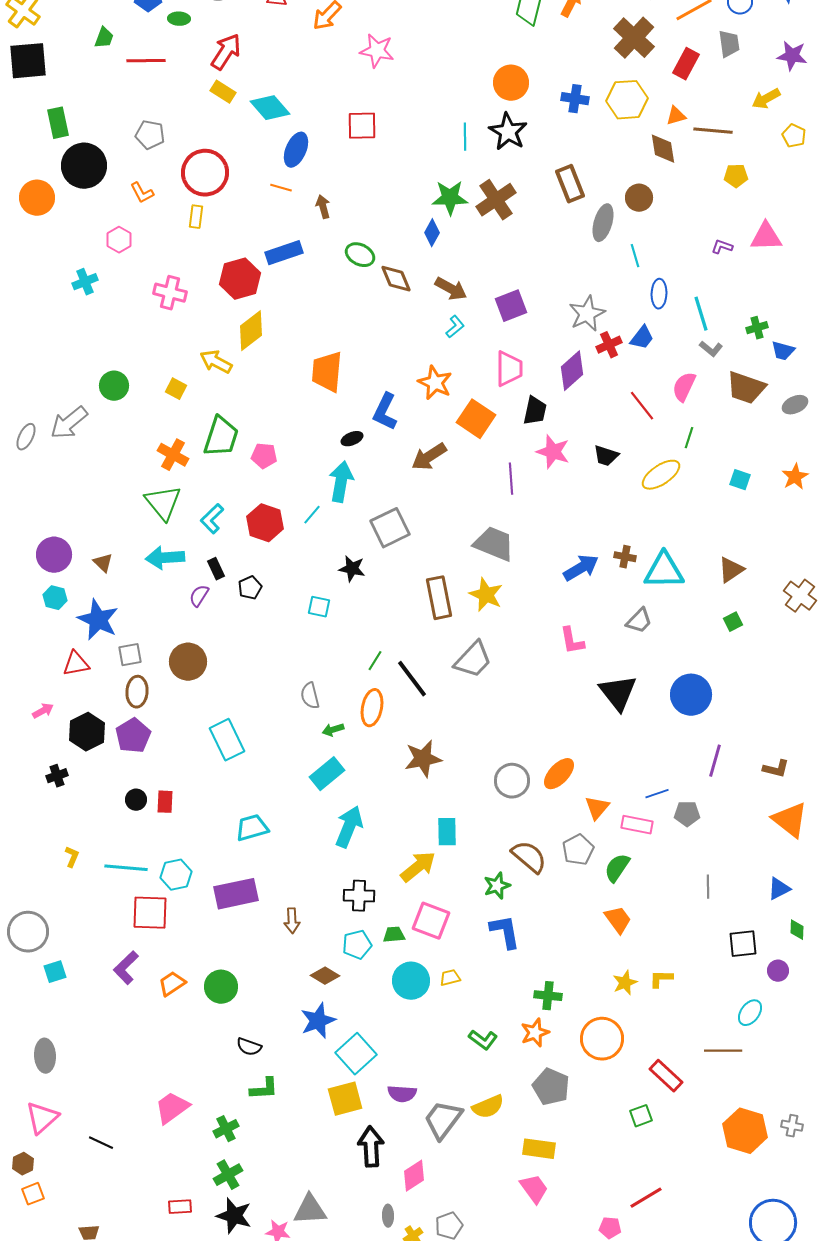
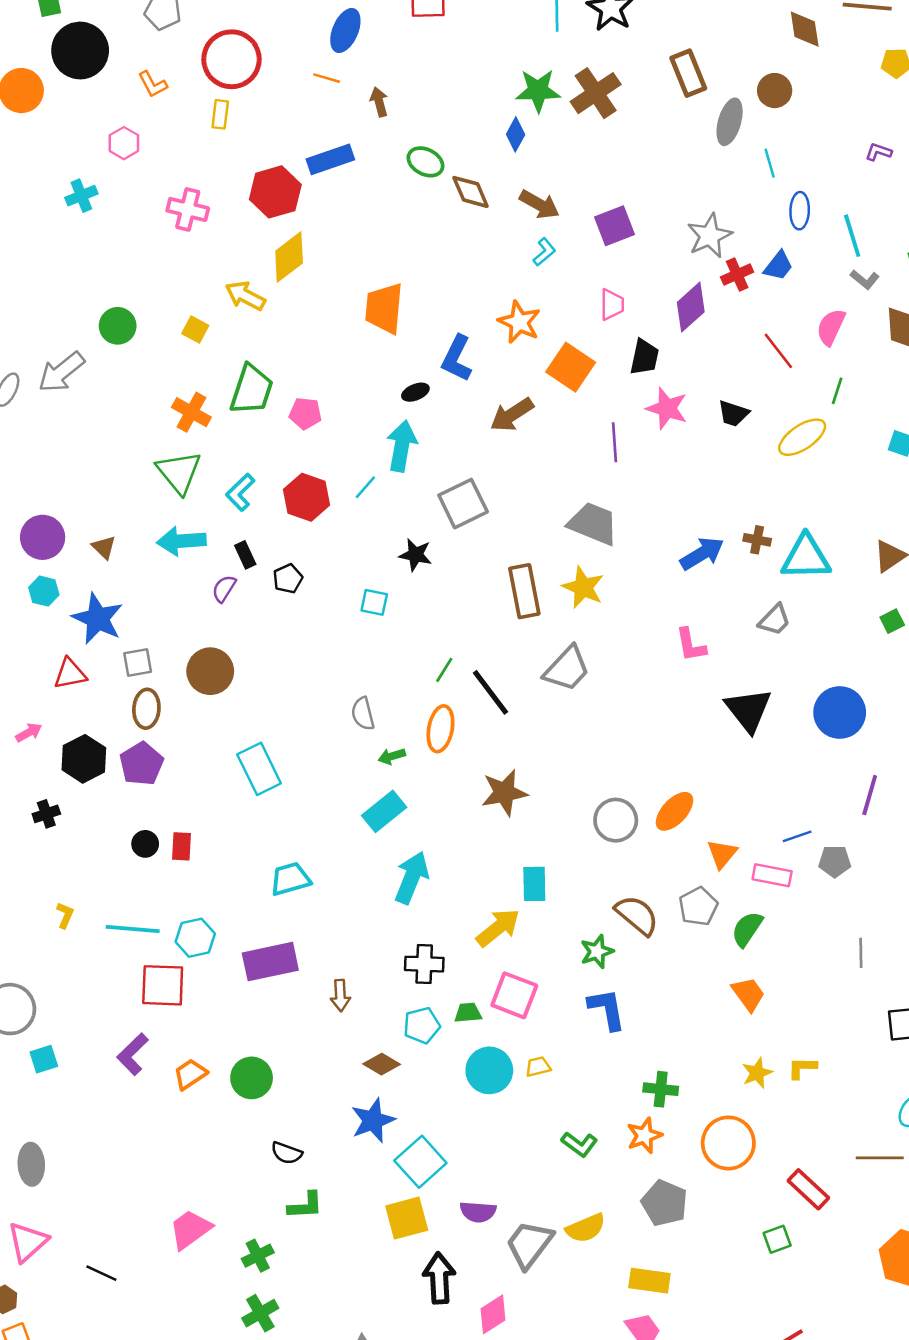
pink trapezoid: (509, 369) -> (612, 305), size x0.7

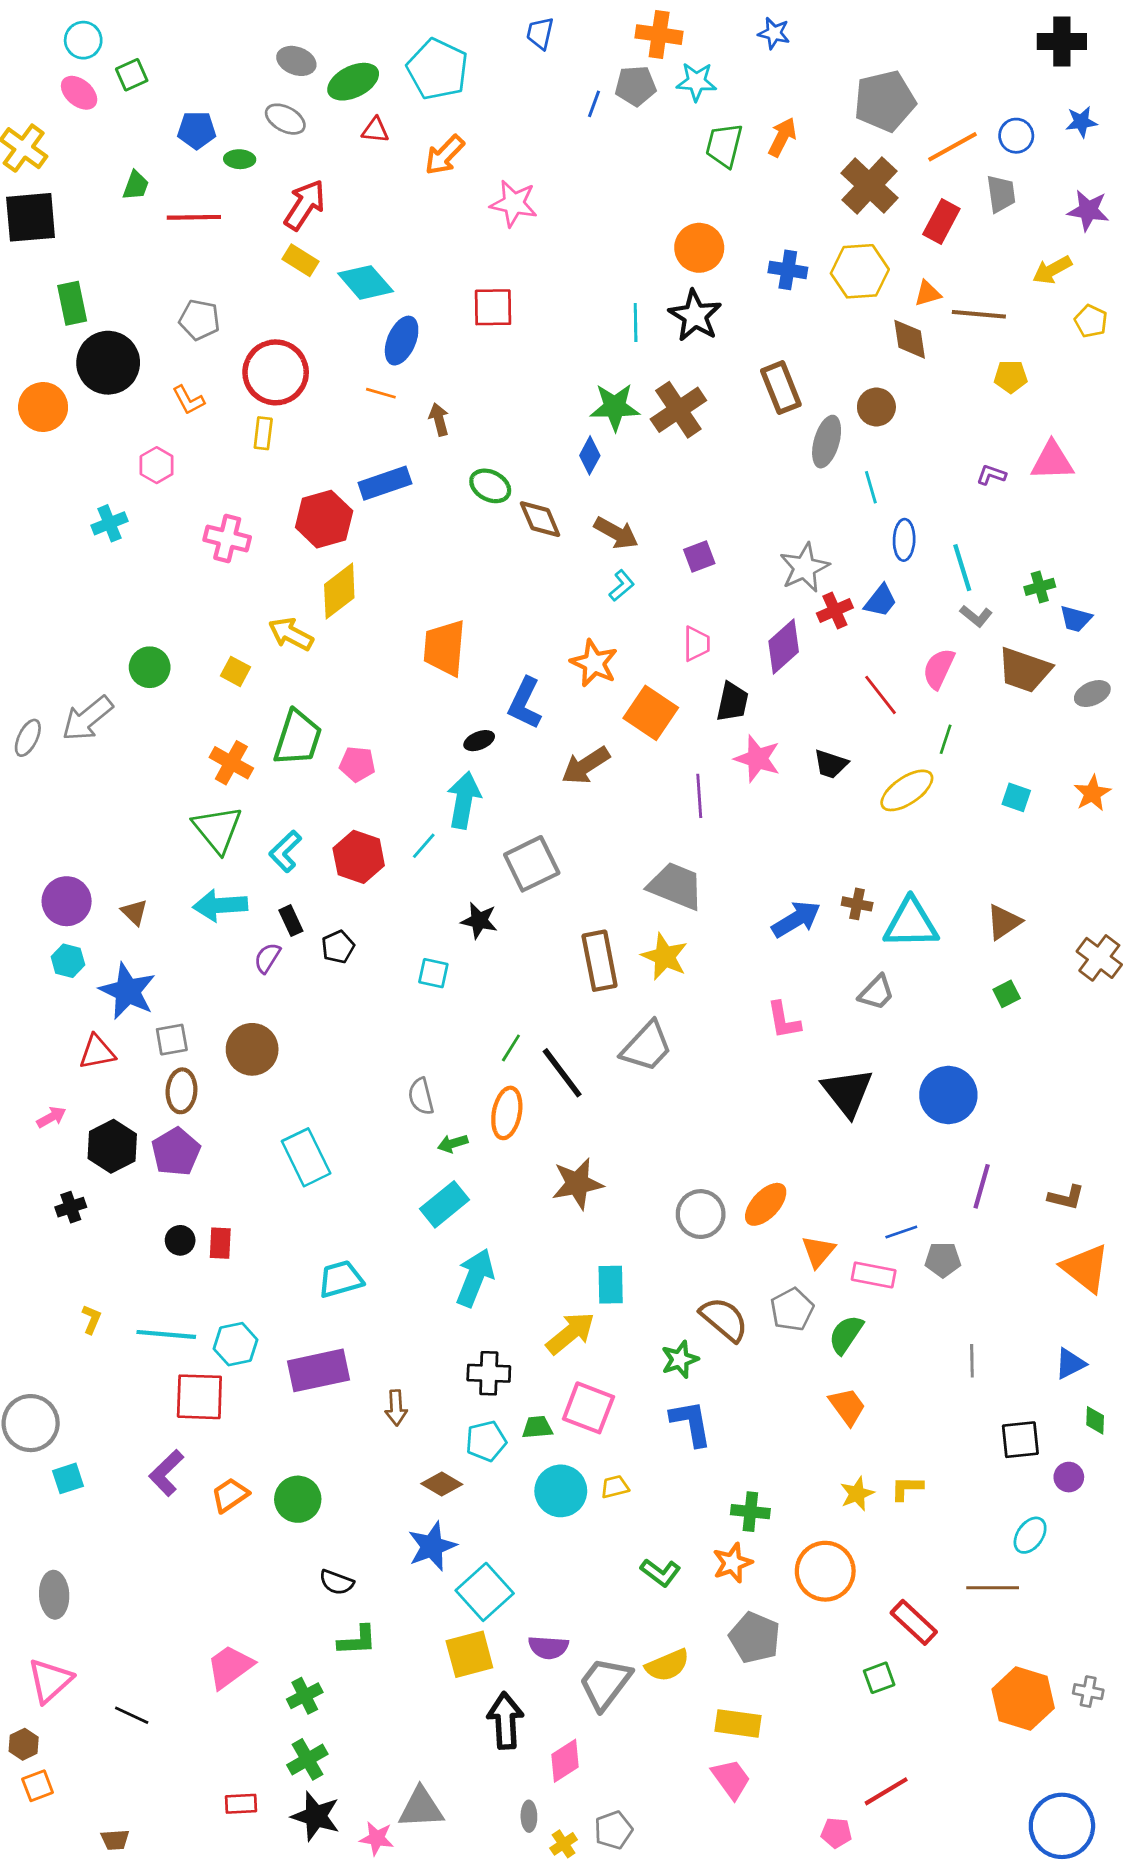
purple square: (614, 226) -> (699, 556), size x0.7

